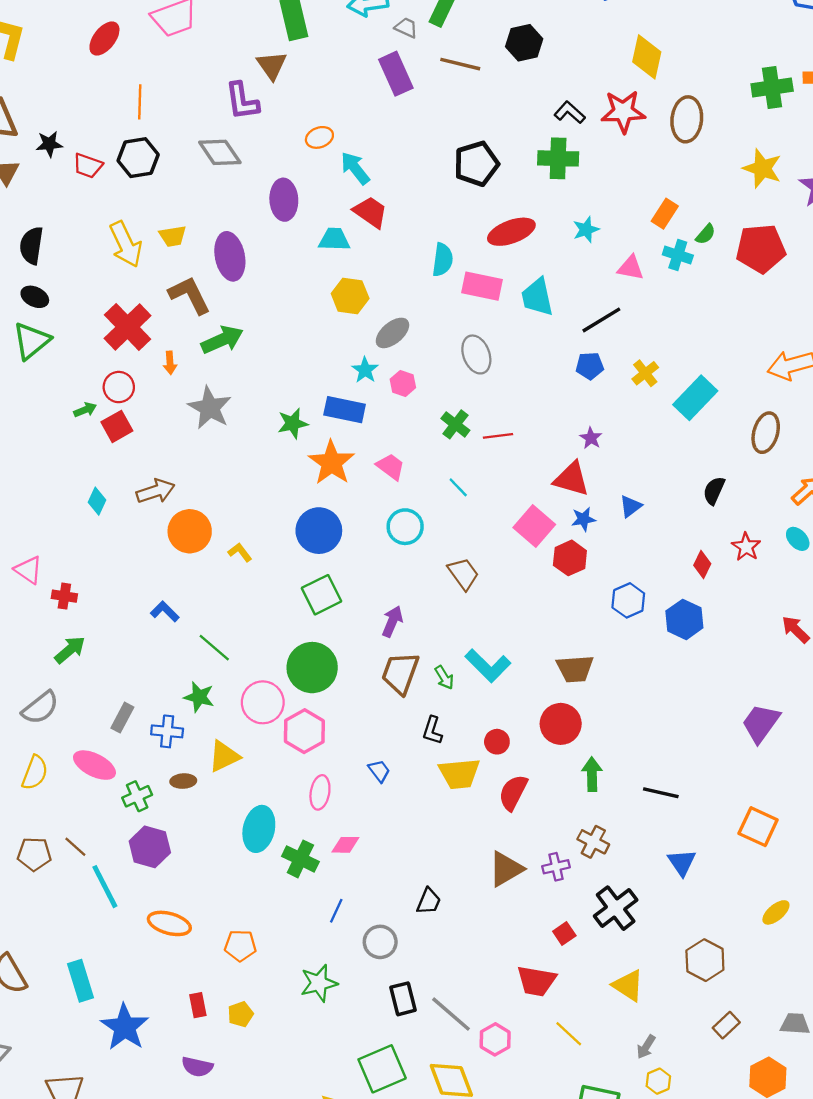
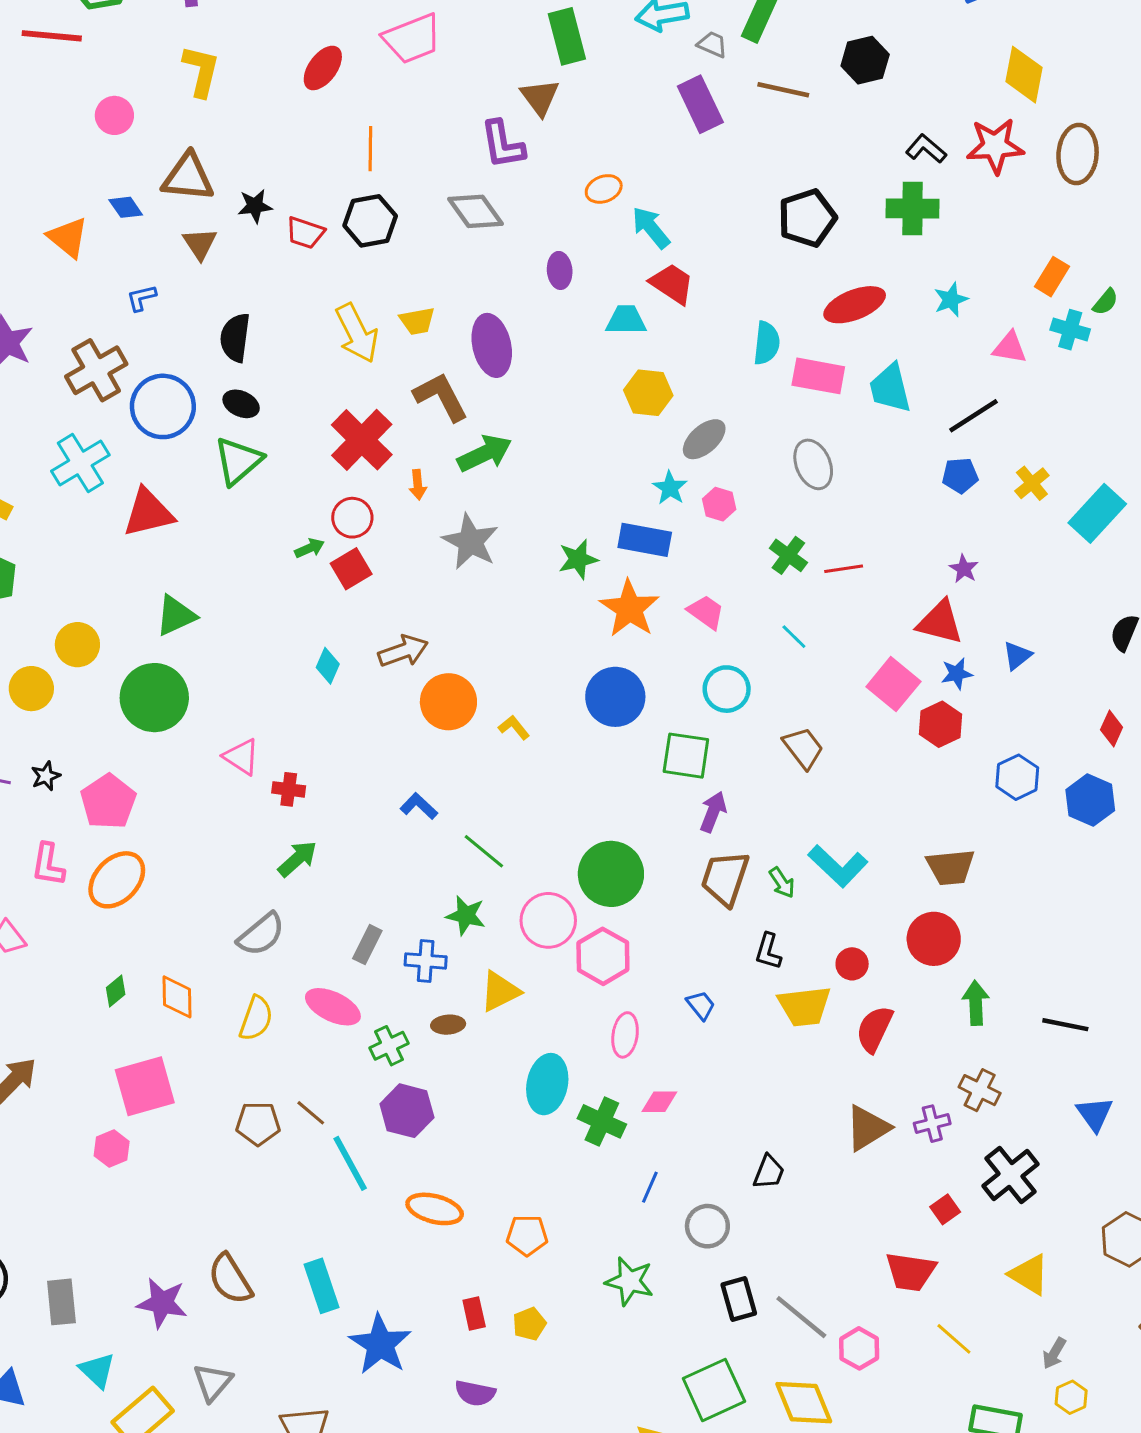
purple ellipse: (284, 200) -> (560, 270), size x0.7
green square: (322, 595) -> (686, 756), moved, turned 36
green star: (319, 983) -> (630, 1281), turned 30

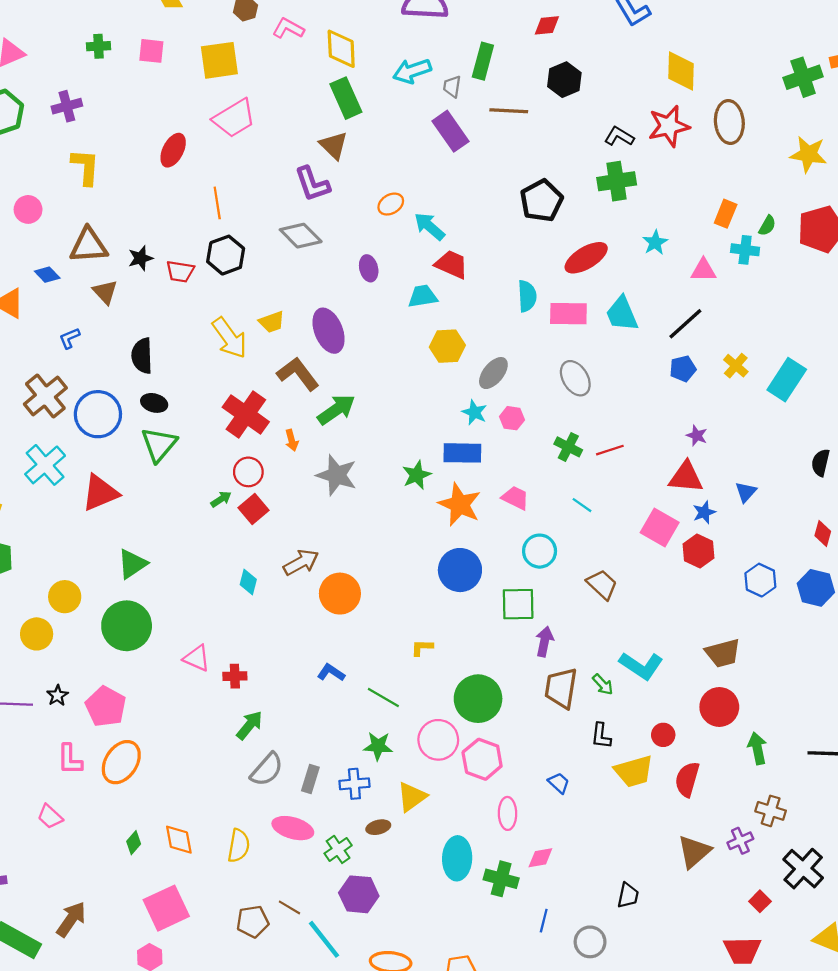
gray trapezoid: (712, 44) -> (452, 87), turned -95
yellow L-shape: (514, 727) -> (422, 648), moved, turned -40
gray semicircle: (261, 934) -> (267, 769), moved

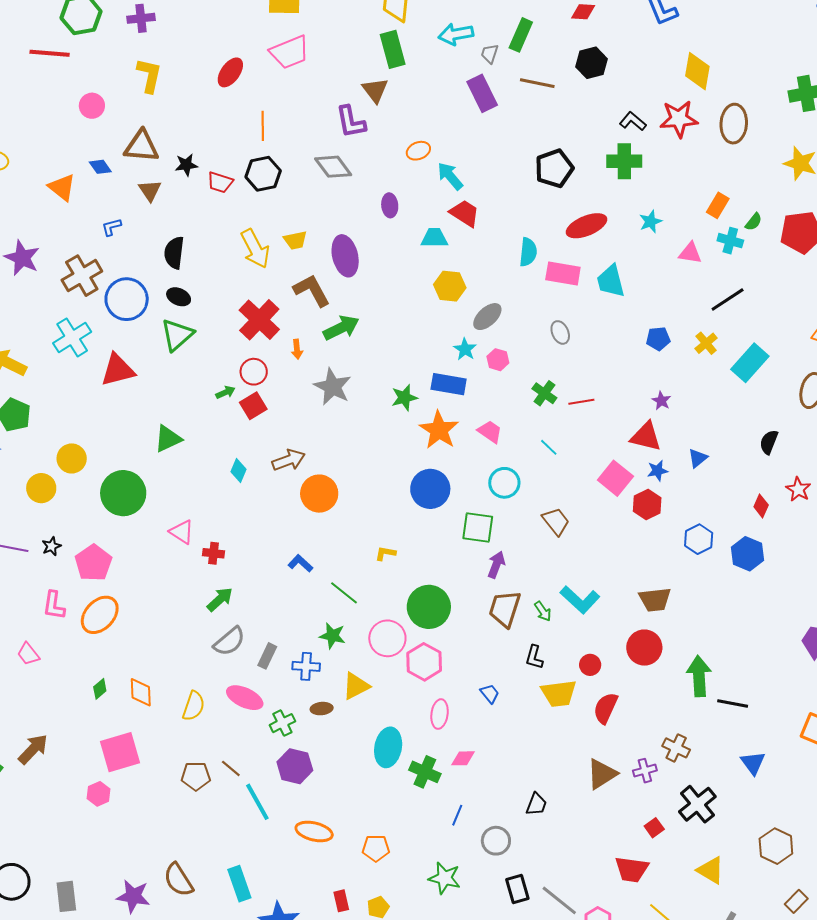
black line: (685, 324) -> (728, 299), moved
gray ellipse: (575, 378) -> (560, 332), size x0.7
green triangle: (132, 564) -> (168, 439), moved
green arrow: (757, 748) -> (699, 676), moved, size x1.4

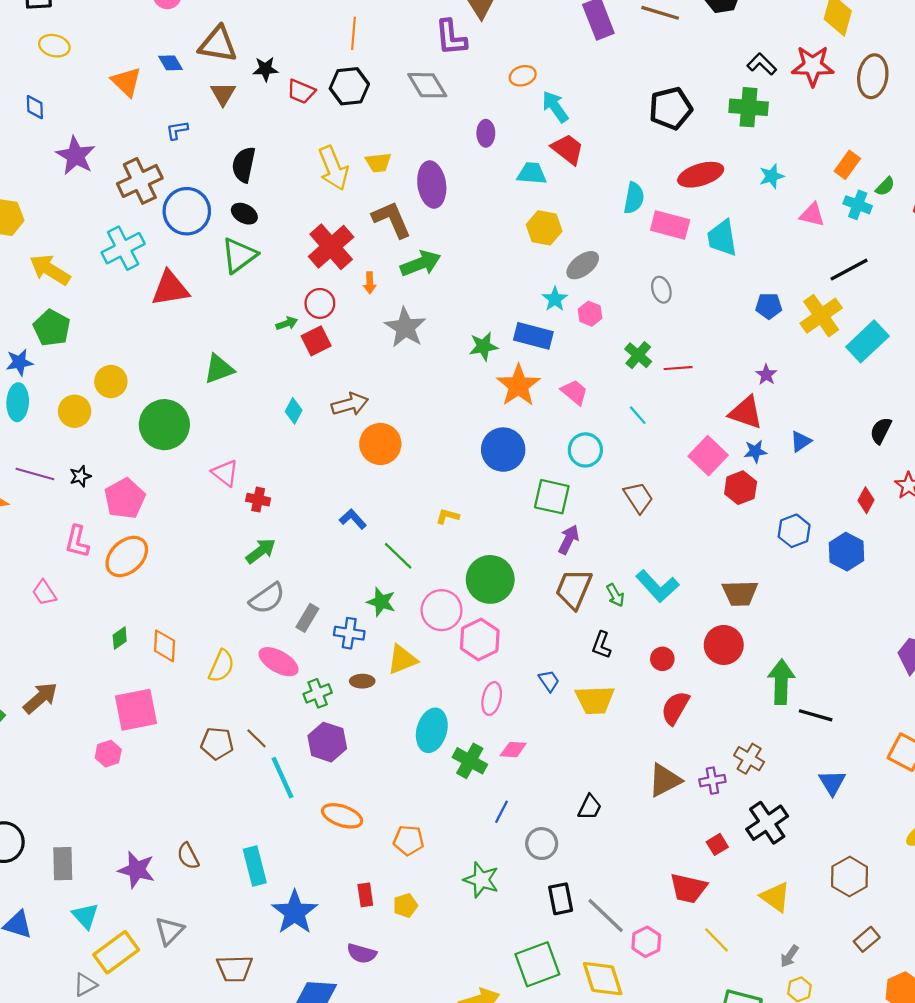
yellow cross: (706, 343) -> (821, 316), size x1.6
yellow trapezoid: (559, 693) -> (595, 700), moved
brown semicircle: (178, 880) -> (188, 856), size x0.7

